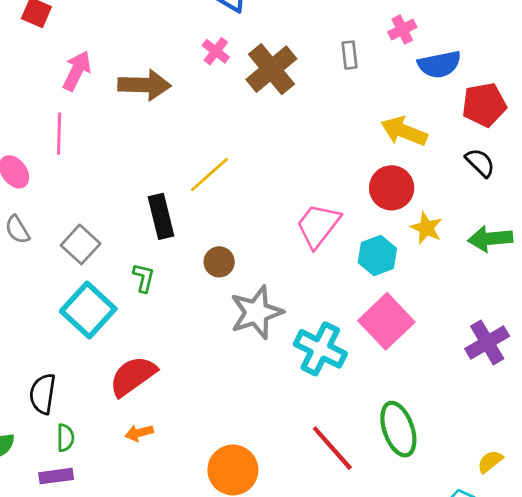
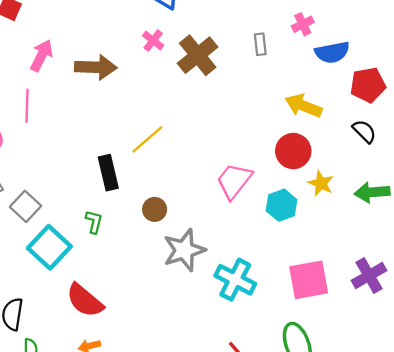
gray square: (81, 244) -> (26, 206), moved
pink square: (386, 321) -> (309, 280), moved, turned 33
red semicircle: (133, 376) -> (85, 300), turned -105

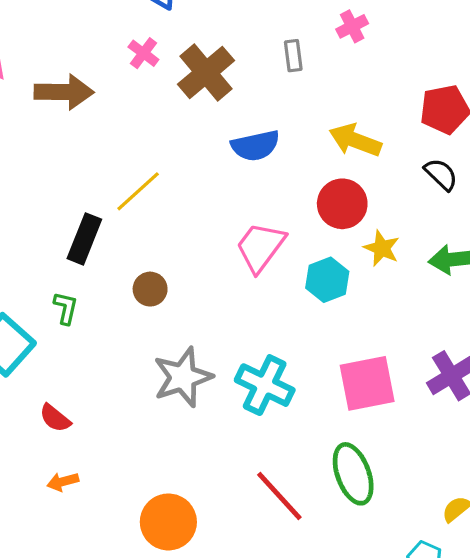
blue semicircle: (332, 52) -> (255, 146), moved
black rectangle: (108, 173) -> (84, 239), turned 36
gray star: (184, 250) -> (183, 377), moved
red semicircle: (85, 300) -> (55, 418), size x0.6

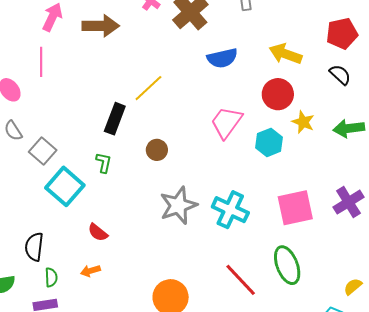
orange arrow: (63, 482) -> (90, 271), moved

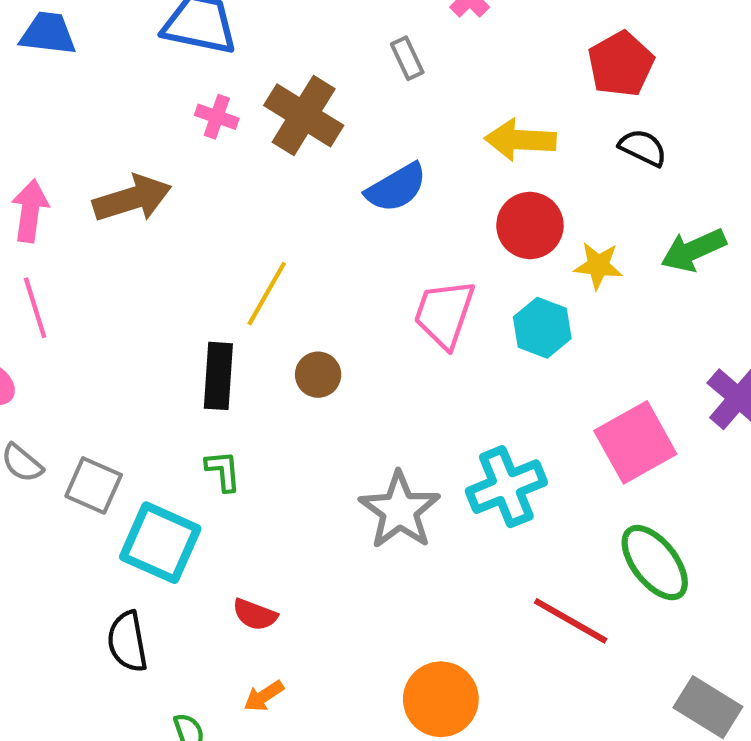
brown circle: (157, 150) -> (318, 375), moved
cyan cross: (230, 210) -> (506, 487), turned -30
black semicircle: (34, 247) -> (127, 642), moved

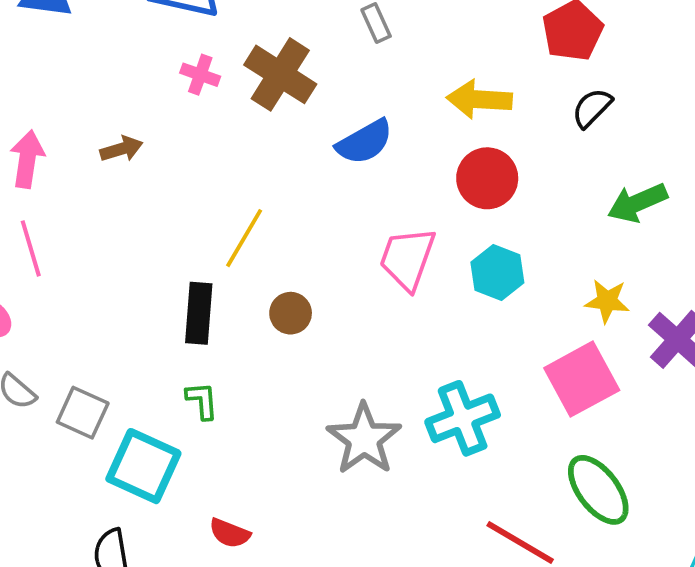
black semicircle: (643, 148) -> (592, 108), turned -72
brown arrow: (132, 198) -> (121, 149), size x0.6
yellow star: (598, 266) -> (607, 301), moved

